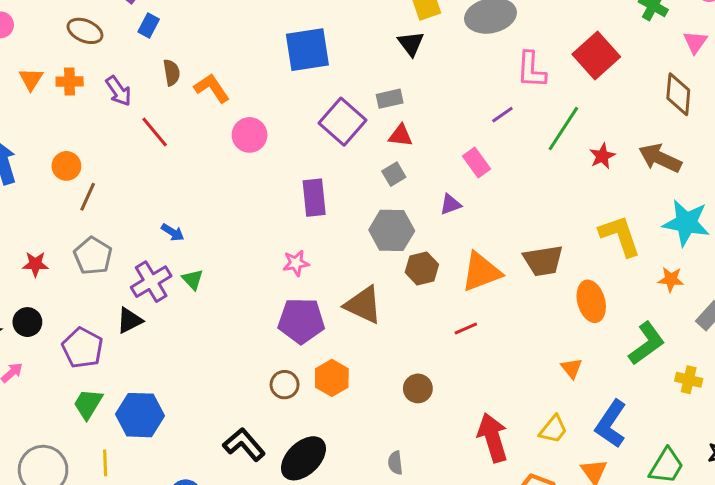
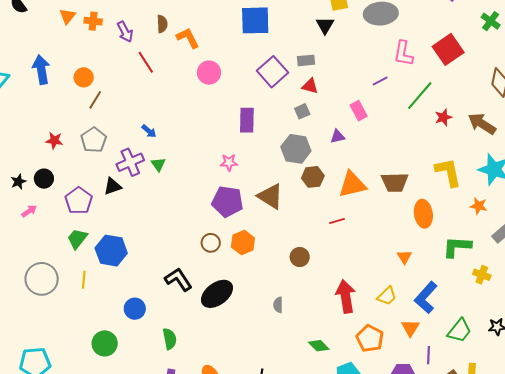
green L-shape: (647, 343) -> (457, 247), turned -148

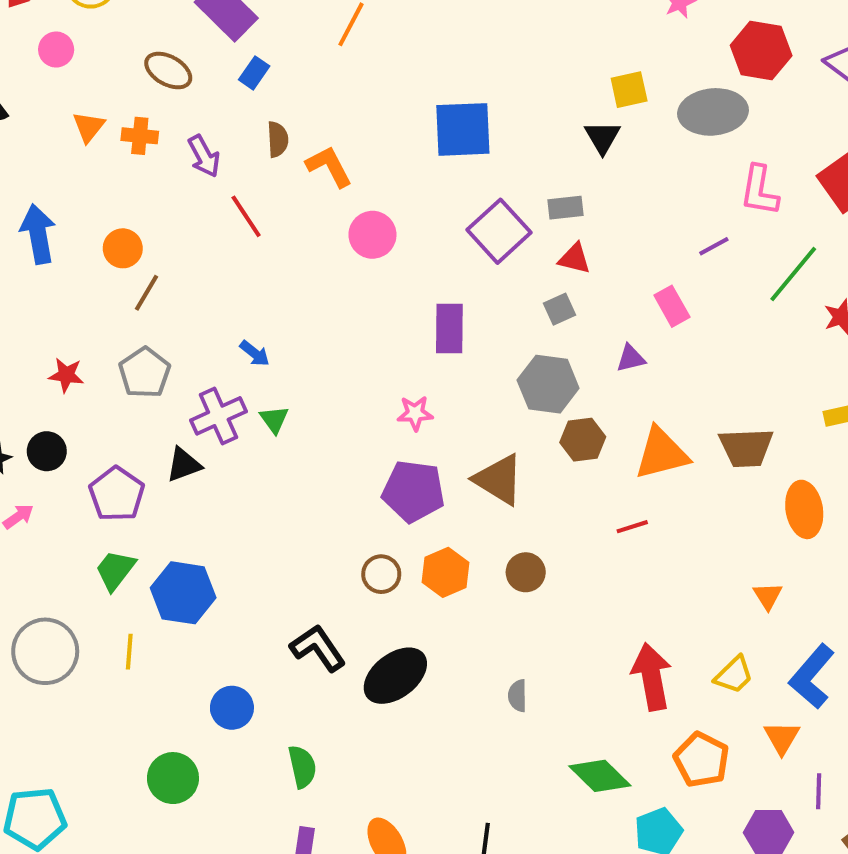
brown circle: (300, 257) -> (526, 572), moved
green diamond: (319, 346) -> (600, 776), size x1.4

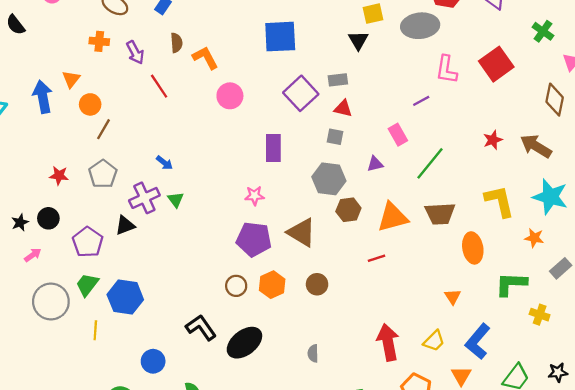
orange triangle: (89, 127) -> (71, 79), moved
green line: (793, 274) -> (430, 163), moved
gray square: (559, 309) -> (335, 137), turned 36
gray circle: (45, 651) -> (51, 302), moved

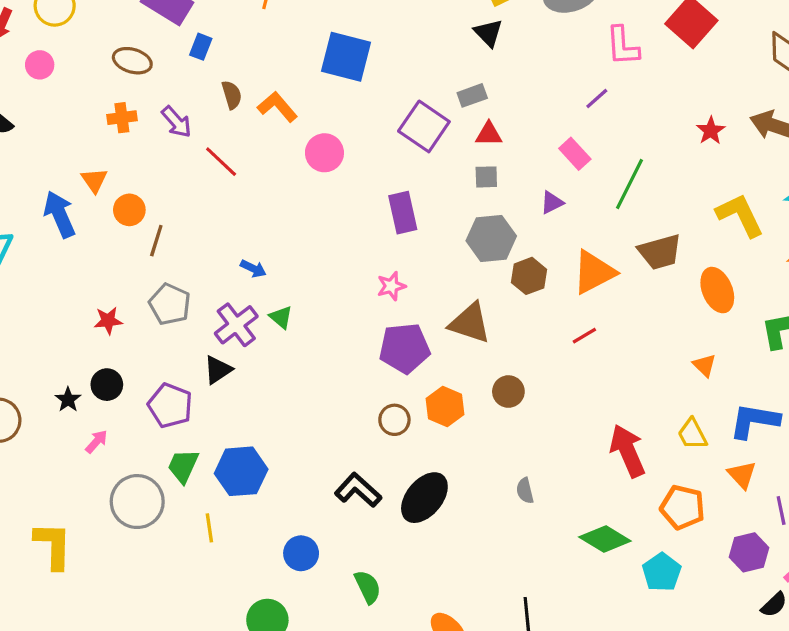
blue square: (280, 37) -> (346, 57), moved, turned 30
yellow trapezoid: (434, 341) -> (692, 434), turned 120
blue L-shape: (478, 341) -> (754, 421), turned 72

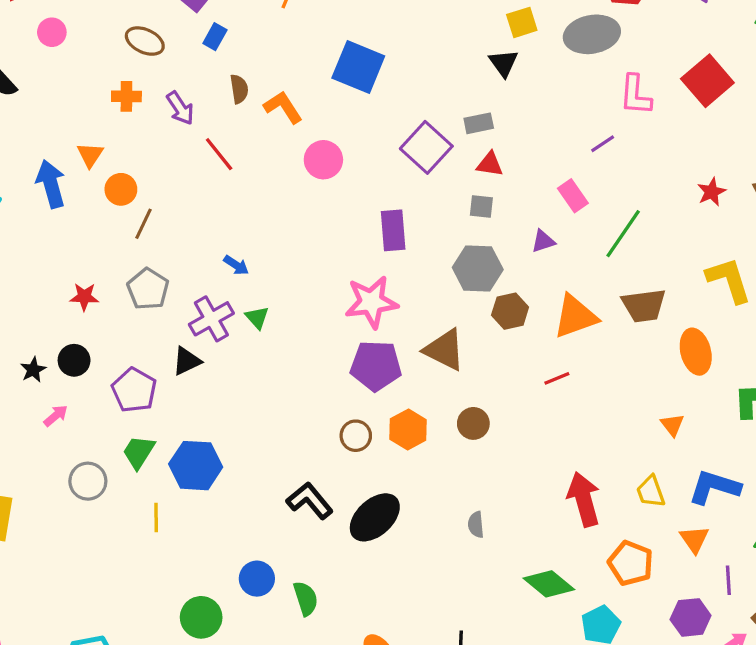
pink star: (391, 286) -> (371, 302), size x1.8
gray circle: (137, 502) -> (88, 481), size x0.7
blue circle: (301, 553) -> (257, 579), moved

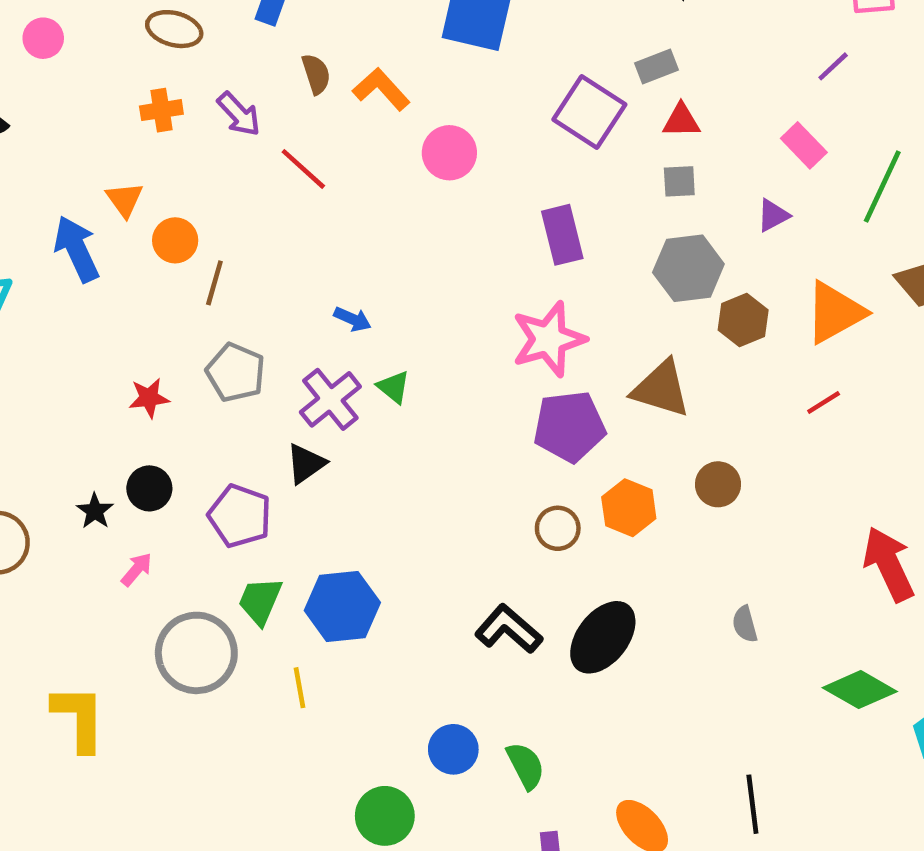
gray circle: (88, 481) -> (196, 653), size x1.5

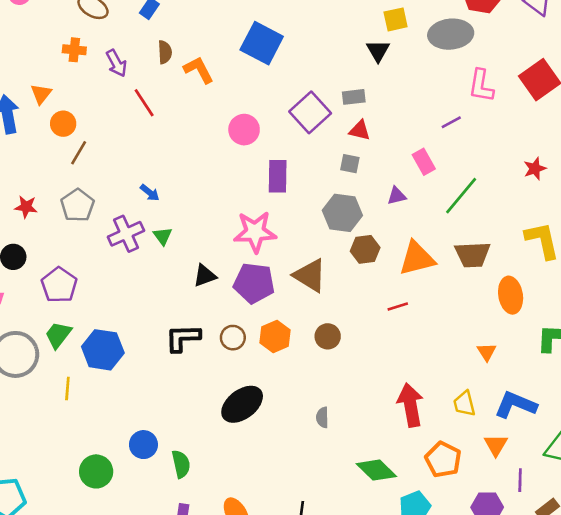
pink circle: (449, 153) -> (244, 130), moved
black triangle: (306, 464) -> (205, 276), moved
black L-shape: (509, 629) -> (183, 338), moved, turned -57

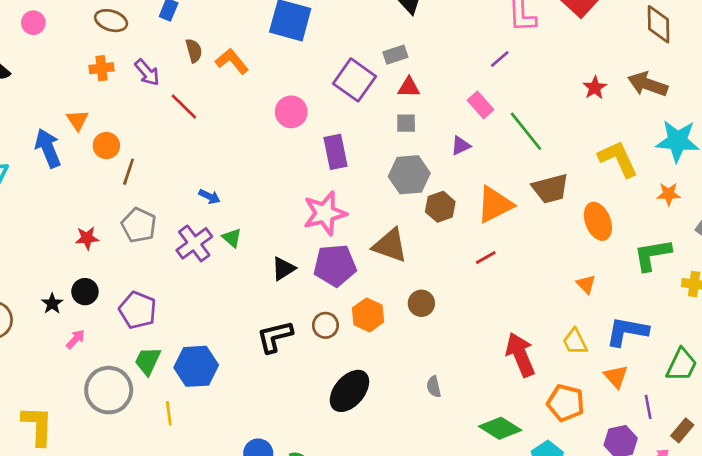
green line: (461, 196) -> (526, 131), turned -66

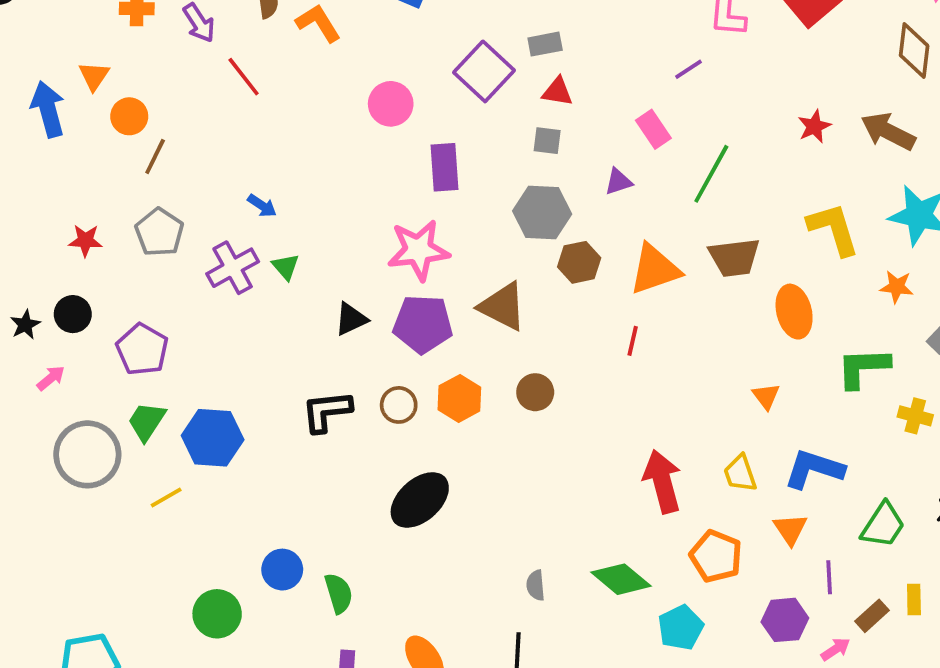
green line: (526, 131) -> (711, 174), turned 60
red line: (486, 258) -> (633, 341), turned -55
gray semicircle: (434, 387) -> (536, 585), moved
yellow line: (169, 413) -> (166, 497), turned 60

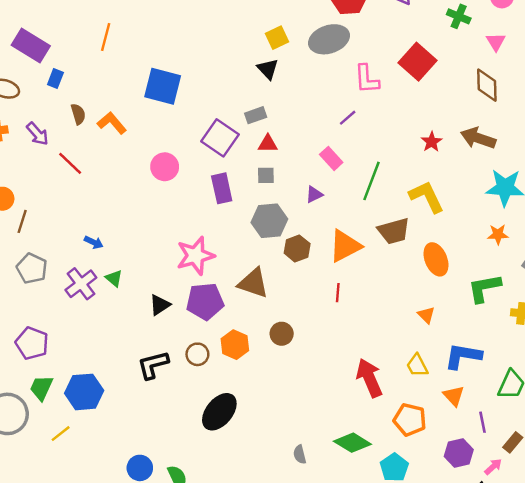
purple rectangle: (444, 167) -> (222, 188), moved
yellow L-shape: (833, 229) -> (427, 197), moved

